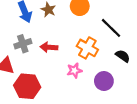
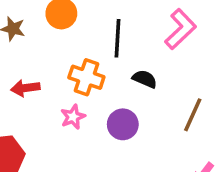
black line: (111, 28) -> (118, 38), turned 60

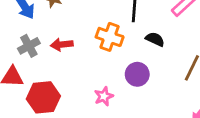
pink star: (73, 117) -> (104, 96), moved

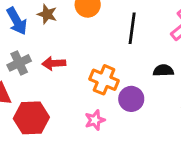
orange cross: (110, 37) -> (104, 80), moved
black semicircle: (155, 39) -> (163, 70), moved, turned -30

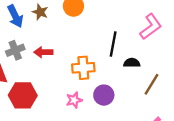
black line: (132, 28) -> (113, 44), moved
orange cross: (104, 80) -> (83, 68), turned -30
purple circle: (131, 99) -> (104, 95), moved

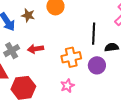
purple circle: (104, 95) -> (97, 65), moved

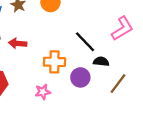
black line: (94, 34) -> (85, 42), turned -60

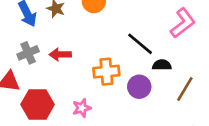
pink star: (43, 92) -> (82, 108), moved

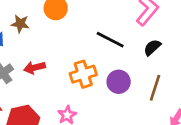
black semicircle: (162, 65) -> (152, 47), moved, turned -30
brown line: (185, 89) -> (155, 88), moved

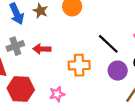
purple circle: (119, 82) -> (118, 71), moved

